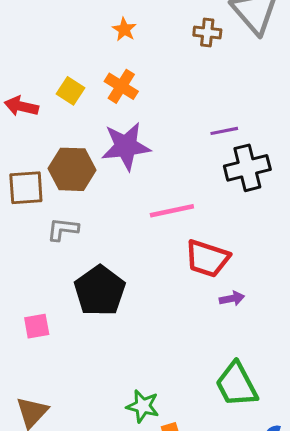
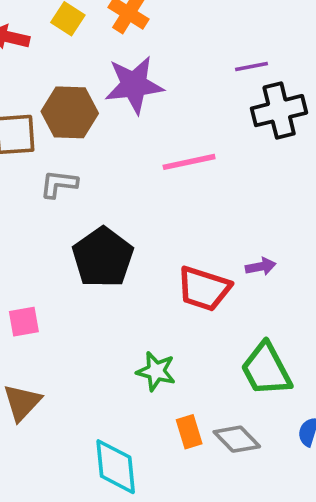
red trapezoid: (207, 259) -> (204, 289), moved
pink square: (37, 326) -> (24, 322), moved
green star: (143, 406) -> (156, 371), moved

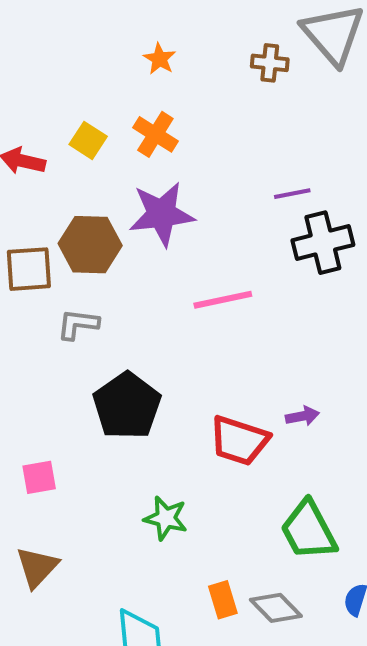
green star: (156, 371) -> (166, 518), moved

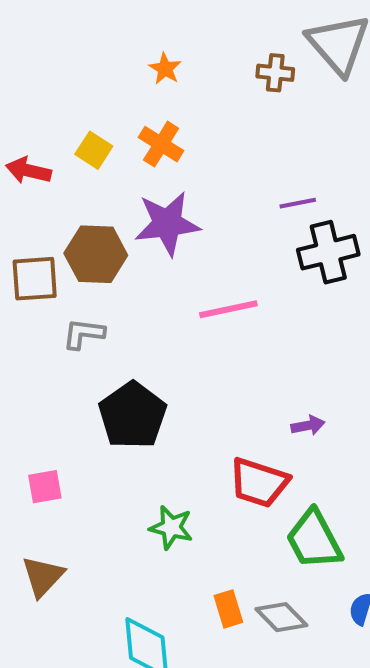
red trapezoid: (239, 441) -> (259, 483), moved

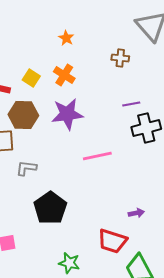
brown cross: (275, 73) -> (120, 58), moved
brown hexagon: (96, 254) -> (23, 115), moved

